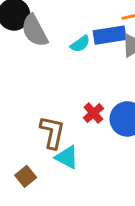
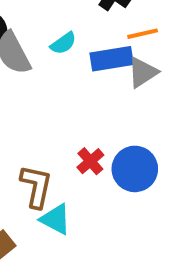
cyan semicircle: (80, 44) -> (63, 43), moved

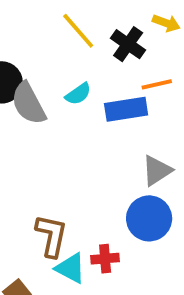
gray triangle: (143, 72) -> (157, 171), moved
red cross: (90, 161) -> (105, 259), moved, turned 36

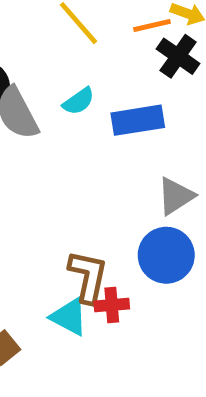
black cross: (128, 44) -> (178, 56), moved
orange line: (157, 84) -> (152, 25), moved
brown L-shape: (51, 236) -> (88, 277), moved

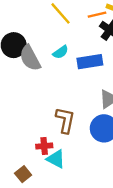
brown L-shape: (88, 277) -> (65, 120), moved
red cross: (112, 305) -> (44, 146), moved

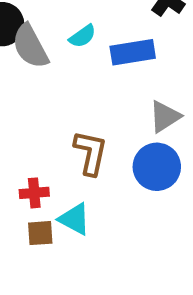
red cross: (44, 146) -> (34, 193), moved
brown square: (23, 174) -> (40, 233), moved, turned 35

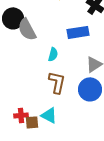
cyan semicircle: (82, 36) -> (53, 54), moved, turned -40
red cross: (34, 193) -> (21, 115), moved

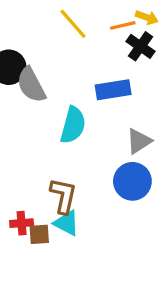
cyan semicircle: (53, 54) -> (73, 125), size x1.6
brown L-shape: (57, 82) -> (63, 196), moved

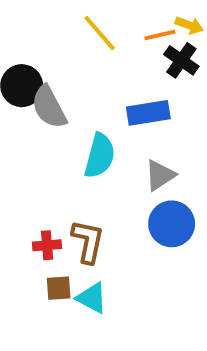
gray triangle: (139, 141) -> (160, 175), moved
red cross: (22, 223) -> (47, 245), moved
cyan triangle: (67, 223) -> (92, 298), moved

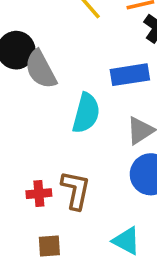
brown square: (59, 288) -> (49, 246), moved
cyan triangle: (92, 298) -> (126, 241), moved

